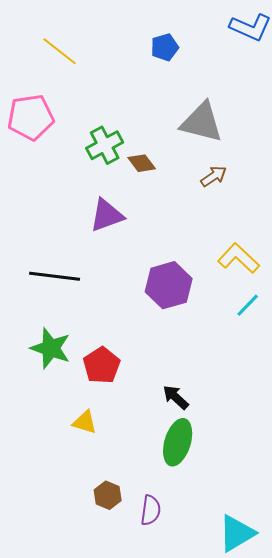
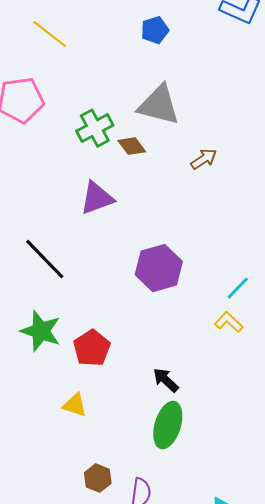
gray triangle: (202, 122) -> (159, 105), moved
yellow L-shape: (239, 258) -> (229, 322), moved, size x0.7
black line: (55, 276) -> (45, 259), turned 39

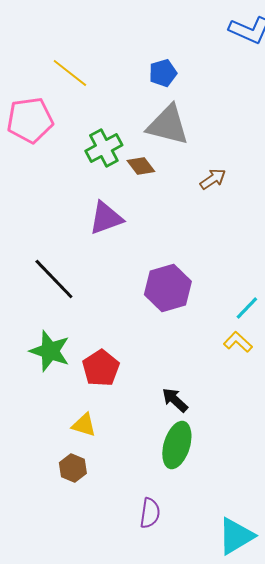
blue pentagon: (155, 30) -> (163, 73), moved
yellow line: (50, 34) -> (70, 73), moved
brown hexagon: (98, 478) -> (73, 468), moved

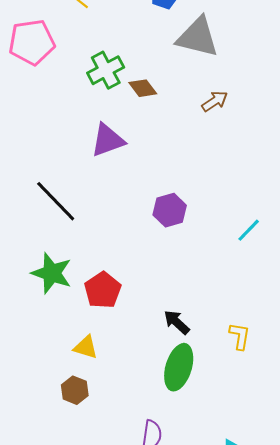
gray triangle: (168, 125) -> (198, 37), moved
purple hexagon: (168, 288) -> (170, 210), size x0.7
yellow L-shape: (238, 342) -> (240, 336), moved, turned 56

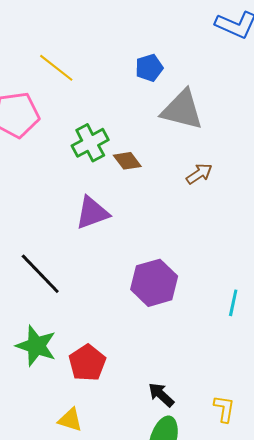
purple hexagon: (170, 210) -> (154, 283), size x1.4
cyan line: (249, 230) -> (233, 303), turned -32

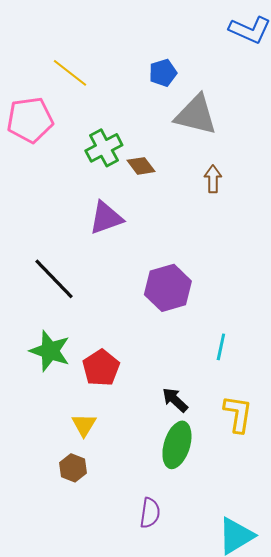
brown arrow: (199, 174) -> (213, 179), turned -56
cyan line: (233, 303) -> (221, 347), moved
yellow L-shape: (224, 409) -> (238, 414), size x1.4
yellow triangle: (70, 420) -> (84, 425), turned 44

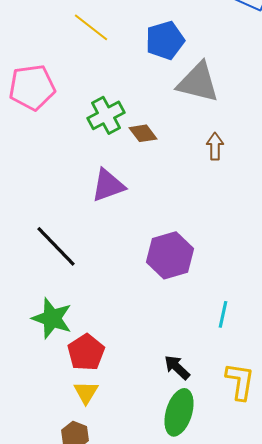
yellow line: (70, 73) -> (91, 27), moved
blue pentagon: (163, 73) -> (165, 40), size x1.4
red pentagon: (101, 368) -> (86, 352), moved

